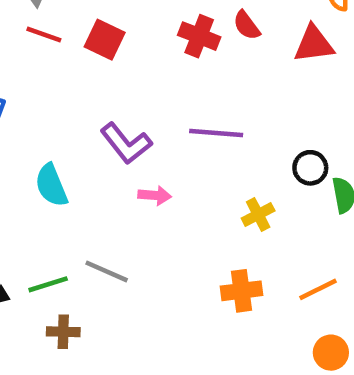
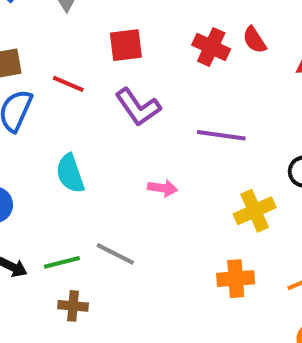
red line: (44, 34) -> (68, 84), moved
red square: (105, 40) -> (126, 45), turned -36
purple L-shape: (126, 143) -> (138, 107), moved
yellow cross: (258, 215) -> (255, 211), size x1.4

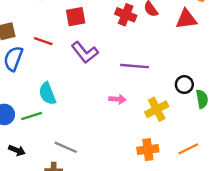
pink arrow: (163, 188) -> (117, 99), moved
gray line: (115, 254) -> (66, 147), moved
green line: (62, 262) -> (32, 116), moved

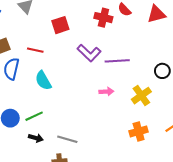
purple L-shape: (85, 52) -> (89, 53), moved
cyan semicircle: (47, 94) -> (43, 81), moved
black arrow: (17, 150) -> (36, 138), moved

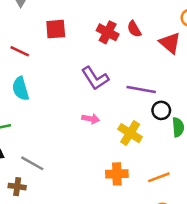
red triangle: (156, 14) -> (170, 43), turned 42
purple L-shape: (89, 53) -> (95, 78), moved
purple line: (117, 61) -> (141, 90), moved
yellow cross: (141, 96) -> (130, 133), turned -36

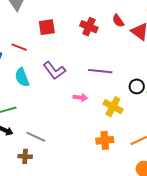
red semicircle: (134, 29) -> (118, 21), moved
purple L-shape: (95, 78) -> (54, 70), moved
purple line: (141, 90) -> (100, 71), moved

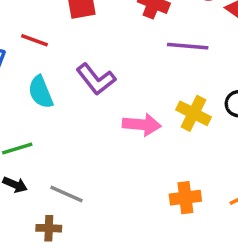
purple line: (100, 71) -> (188, 46), moved
pink arrow: (80, 97) -> (142, 125), size x1.5
yellow cross: (113, 107) -> (194, 113), moved

